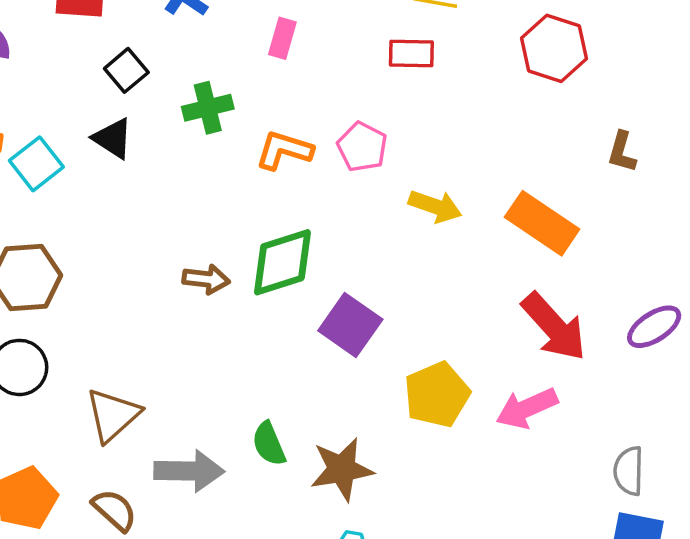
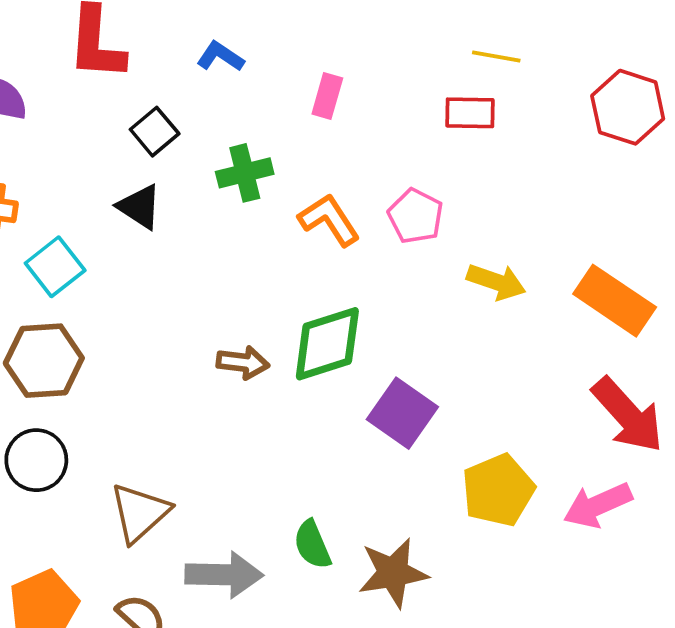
orange L-shape: (284, 150) -> (329, 220), turned 40
cyan square: (36, 164) -> (55, 267), moved

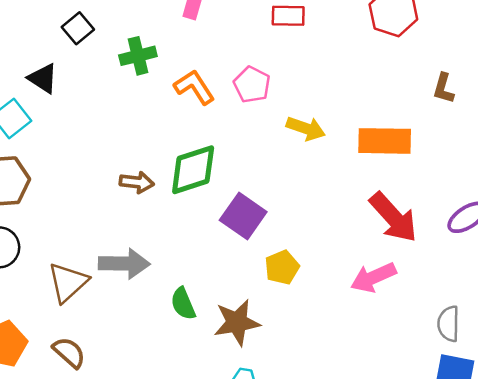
black triangle: (140, 207) -> (43, 78), moved
orange rectangle: (615, 301) -> (385, 141), turned -33
yellow pentagon: (498, 490) -> (282, 267), moved, size x0.7
gray arrow: (224, 575) -> (124, 264), moved

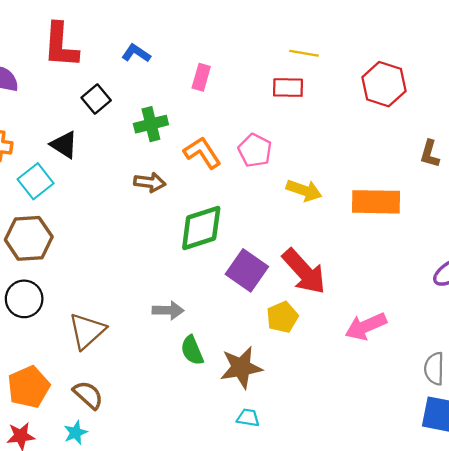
brown arrow: (137, 182) -> (150, 182), moved
red arrow: (393, 217) -> (304, 271), moved
gray arrow: (124, 264) -> (168, 310), moved, size x0.7

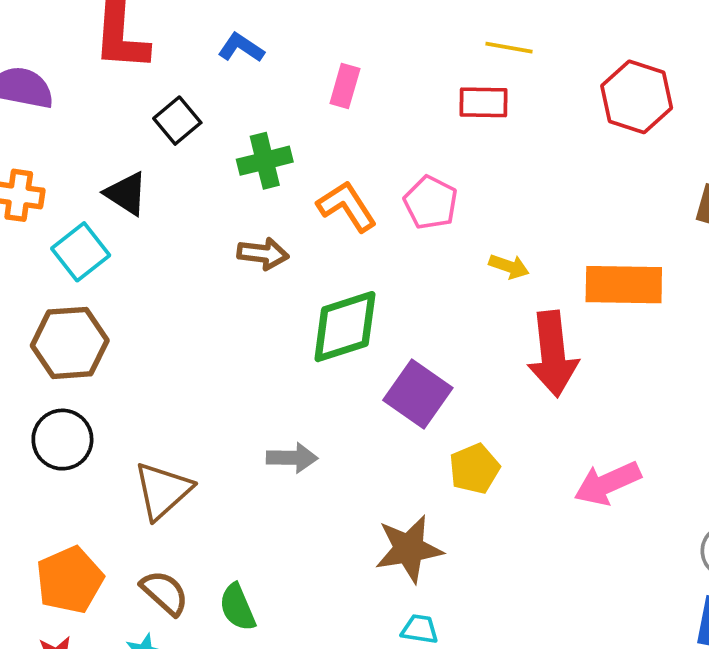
yellow arrow: (304, 190) -> (509, 266), size x0.7
red arrow: (304, 271) -> (553, 354), moved, turned 36
green semicircle: (192, 350) -> (237, 607), moved

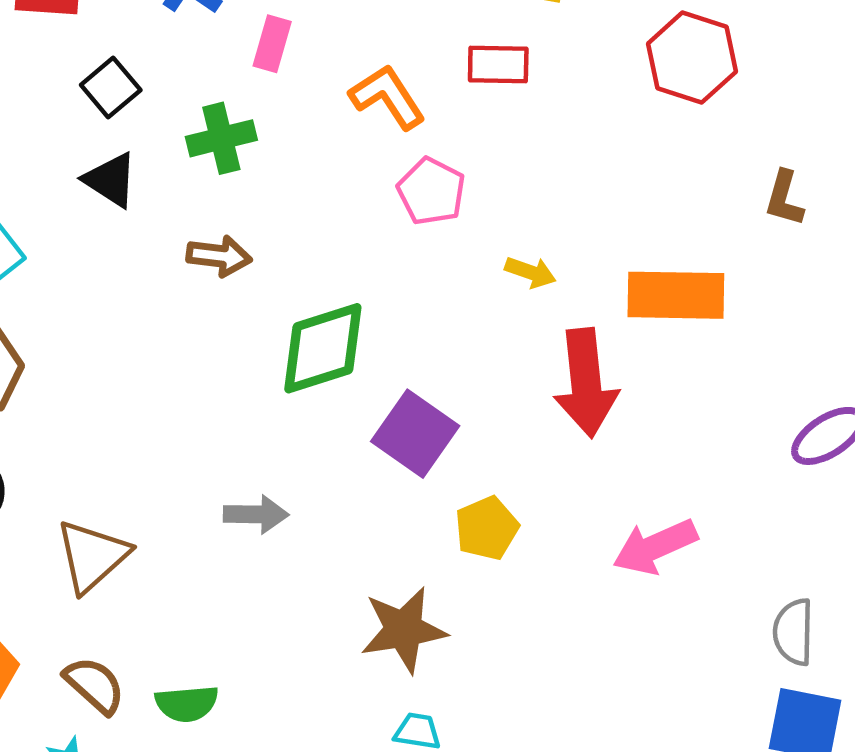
pink rectangle: (345, 86) -> (272, 44), moved
black triangle: (126, 193) -> (111, 180), moved
orange L-shape: (347, 206) -> (387, 97), moved
green semicircle: (237, 607) -> (187, 704), turned -72

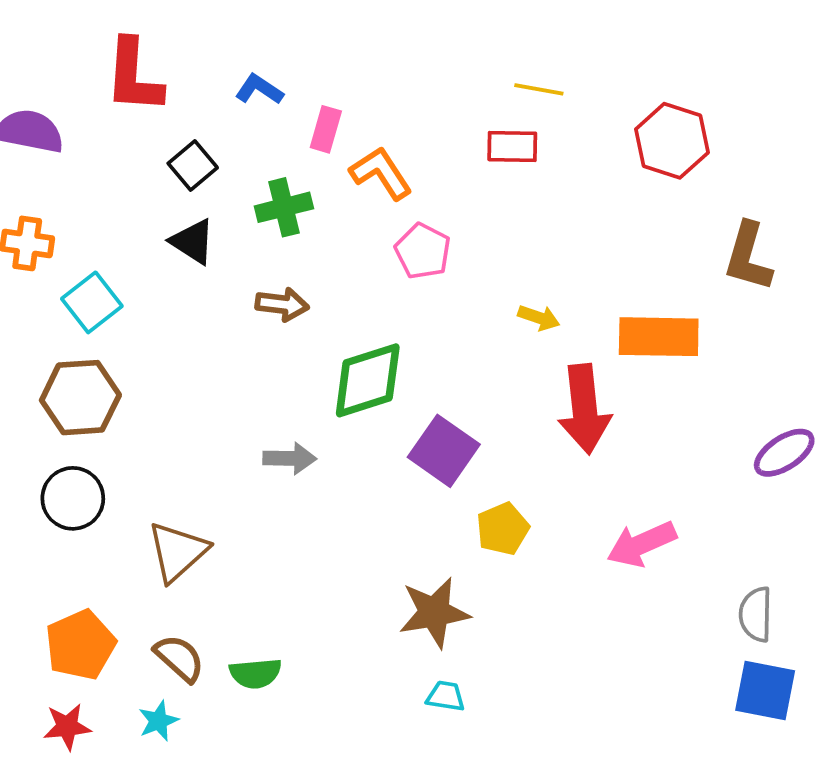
orange L-shape: (387, 97) -> (381, 173), moved
pink pentagon: (431, 191) -> (423, 251), moved
brown L-shape: (784, 198) -> (748, 257), size x1.5
gray arrow: (256, 514) -> (290, 458), moved

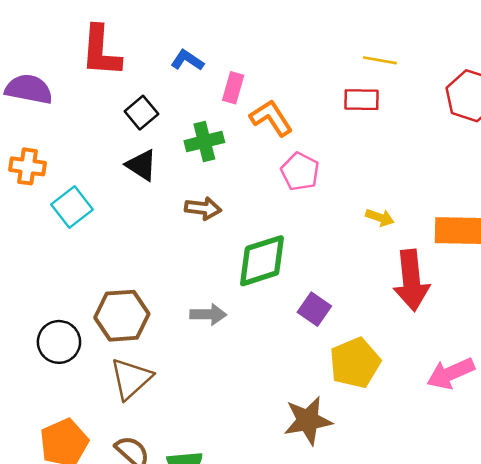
brown hexagon: (80, 398) -> (122, 316), moved
purple square: (444, 451) -> (314, 309), size x0.7
yellow pentagon: (503, 529) -> (355, 363), size x1.4

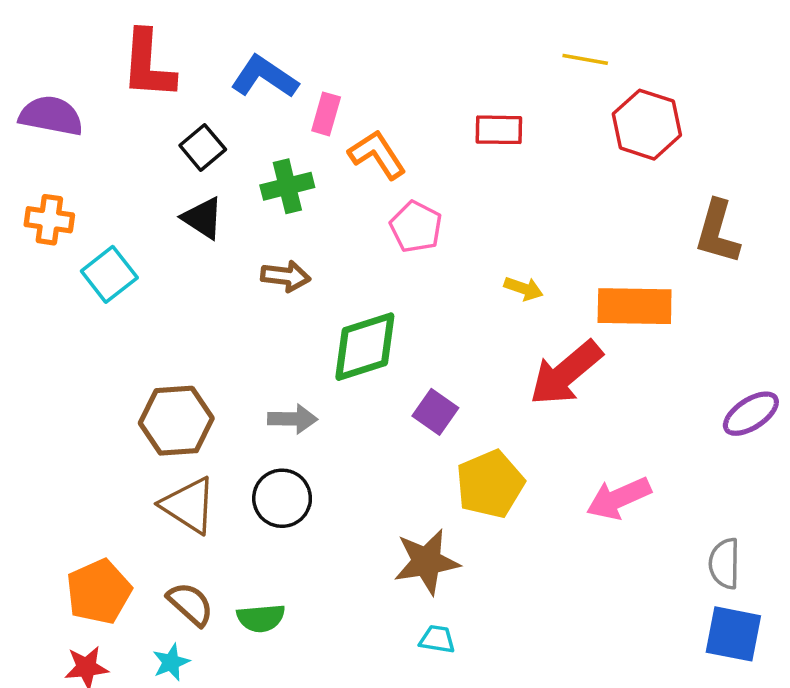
blue L-shape: (187, 60) -> (264, 77), size x1.5
yellow line: (380, 60) -> (585, 59), moved
red arrow: (411, 280) -> (566, 373), turned 56
black circle: (59, 342) -> (282, 498), moved
brown triangle: (131, 379) -> (189, 505), turned -45

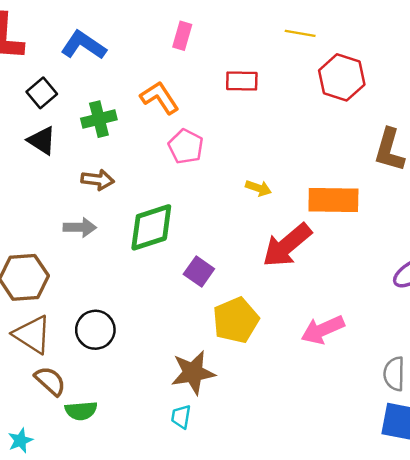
pink rectangle: (326, 114) -> (182, 36), moved
gray arrow: (293, 419) -> (80, 227), moved
brown semicircle: (190, 604) -> (50, 381), moved
cyan trapezoid: (437, 639) -> (181, 417), moved, turned -90

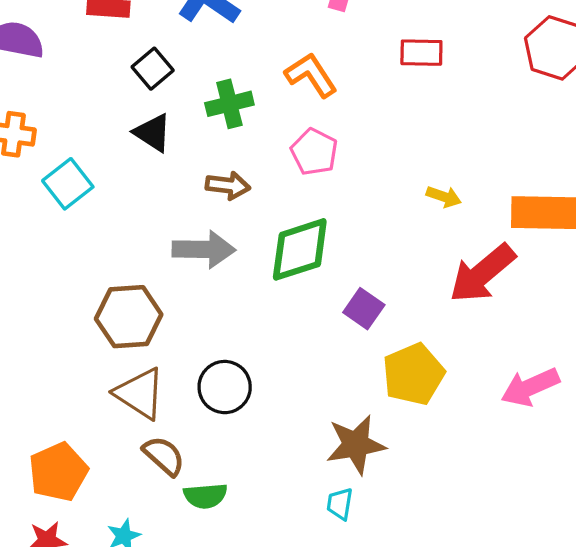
pink pentagon: (186, 146) -> (314, 152), moved
gray arrow: (80, 227) -> (204, 249), size x1.4

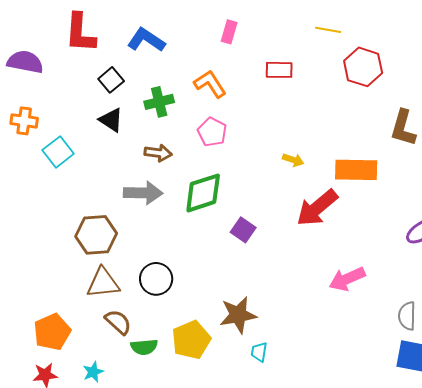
yellow pentagon: (413, 374) -> (191, 340), moved
brown triangle: (140, 393) -> (103, 283), turned -39
cyan trapezoid: (340, 504) -> (259, 352), moved

